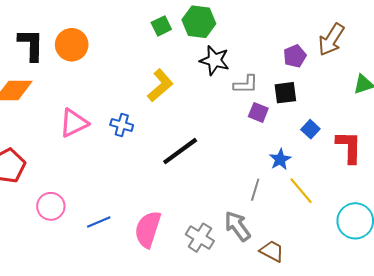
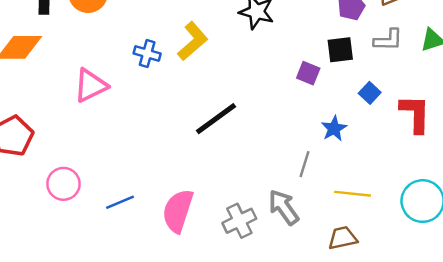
gray L-shape: (246, 84) -> (388, 40), moved
blue cross: (122, 125) -> (147, 53), moved
yellow line: (301, 191) -> (352, 194), moved, turned -44
gray cross: (200, 238) -> (239, 221), turned 32
brown trapezoid: (272, 251) -> (343, 238), moved, turned -40

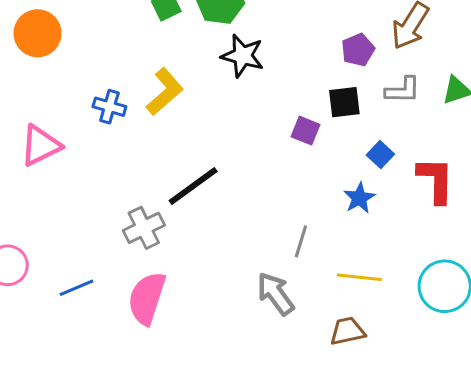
blue star: (334, 128) -> (359, 198), moved
gray cross: (239, 221) -> (144, 228), moved

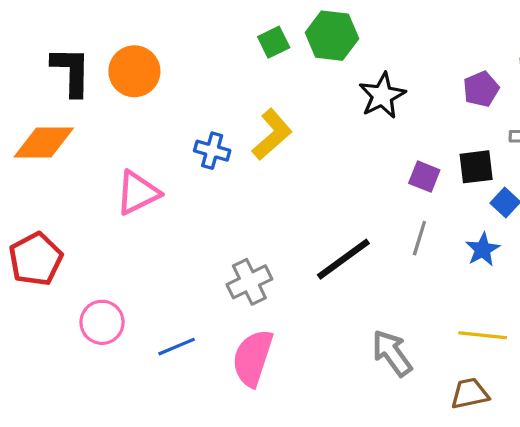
black star: (243, 56) -> (382, 96), moved, turned 30
black square: (344, 102) -> (476, 167), moved
black line: (193, 186) -> (343, 259), moved
gray line: (301, 241) -> (419, 238), moved

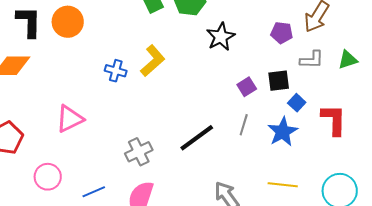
purple pentagon: (481, 89) -> (282, 33), turned 30
purple square: (424, 177) -> (247, 87), turned 36
pink triangle: (138, 193) -> (70, 119), moved
blue star: (483, 249) -> (283, 132), size x1.4

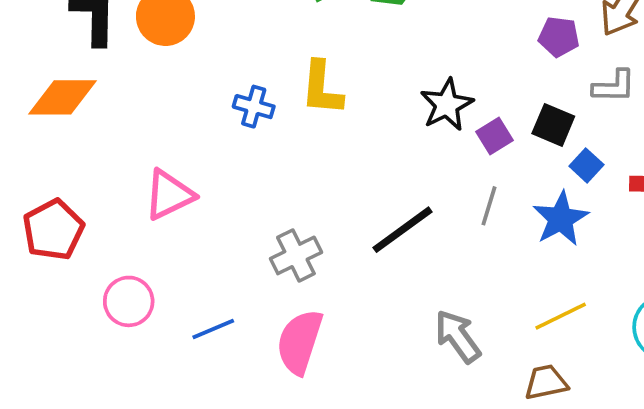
black star: (221, 37) -> (447, 105), moved
yellow L-shape: (153, 61) -> (322, 88), turned 136
black square: (279, 81) -> (553, 125), turned 30
yellow line: (283, 185) -> (561, 316), turned -32

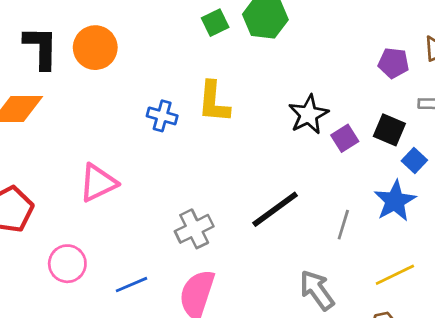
gray line: (489, 206) -> (343, 225), moved

